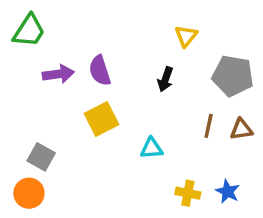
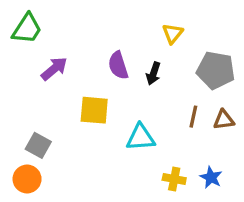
purple semicircle: (100, 71) -> (118, 65), moved
purple arrow: (58, 74) -> (54, 69), turned -32
yellow square: (102, 119) -> (94, 110), turned 32
cyan triangle: (152, 148) -> (141, 137), size x1.4

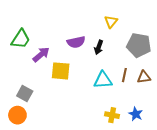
green trapezoid: (27, 29) -> (21, 39), moved
purple semicircle: (118, 65) -> (76, 42), turned -84
purple arrow: (54, 69) -> (41, 54), moved
cyan triangle: (141, 137) -> (103, 80), moved

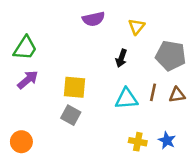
purple semicircle: (76, 42) -> (94, 19), moved
purple arrow: (41, 54) -> (28, 80), moved
gray square: (25, 94) -> (71, 115), moved

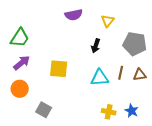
gray square: (71, 115) -> (44, 110), moved
orange circle: (21, 142) -> (20, 89), moved

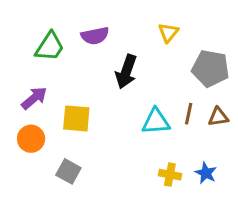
purple semicircle: (74, 15) -> (95, 36), moved
green trapezoid: (20, 38) -> (50, 47), moved
black arrow: (96, 46) -> (126, 72), moved, size x1.5
yellow square: (59, 69) -> (76, 118), moved

